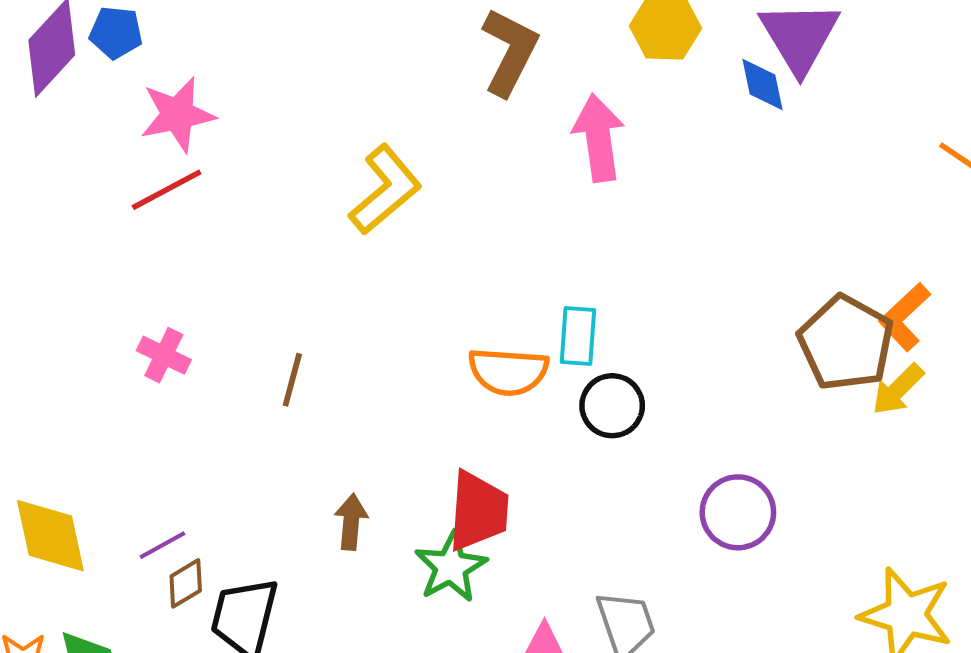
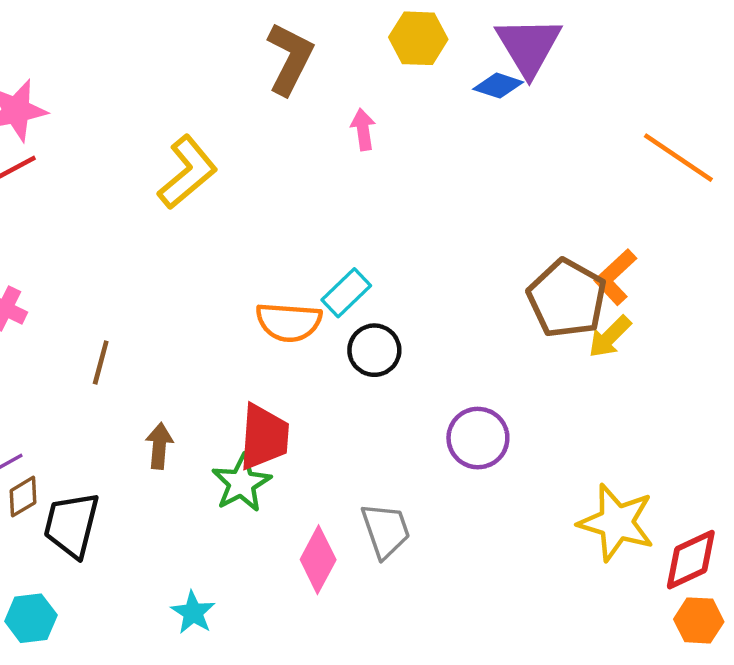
blue diamond: (763, 84) -> (498, 86), turned -60
pink arrow: (598, 138) -> (363, 129), size x0.6
cyan rectangle: (578, 336) -> (346, 293), turned 42
brown line: (292, 380) -> (101, 363), moved

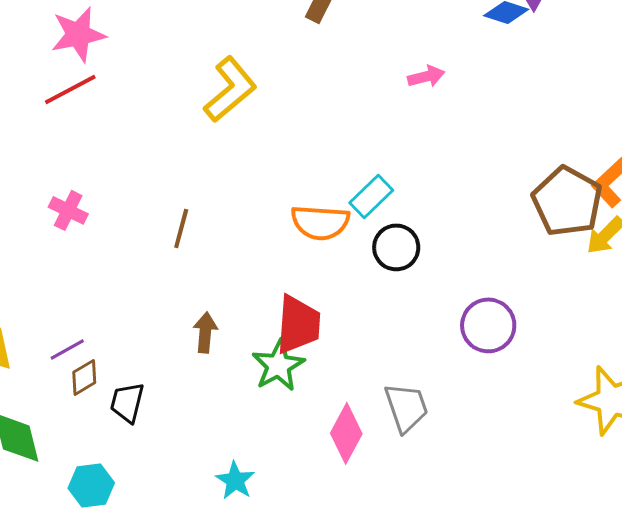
pink arrow: (363, 129) -> (426, 76), moved, turned 84
brown line: (101, 363) -> (181, 228), moved
black trapezoid: (71, 525) -> (127, 402), size x0.7

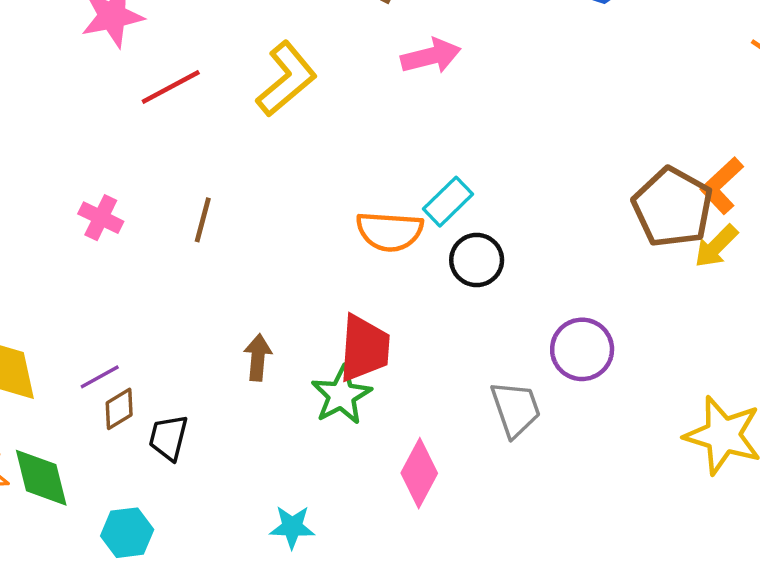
pink arrow: (426, 76) -> (431, 56), moved, size x1.4
red line: (70, 89) -> (171, 87), moved
brown line: (181, 228) -> (203, 220), moved
gray trapezoid: (406, 407) -> (516, 409), moved
cyan star: (235, 480) -> (292, 527), turned -30

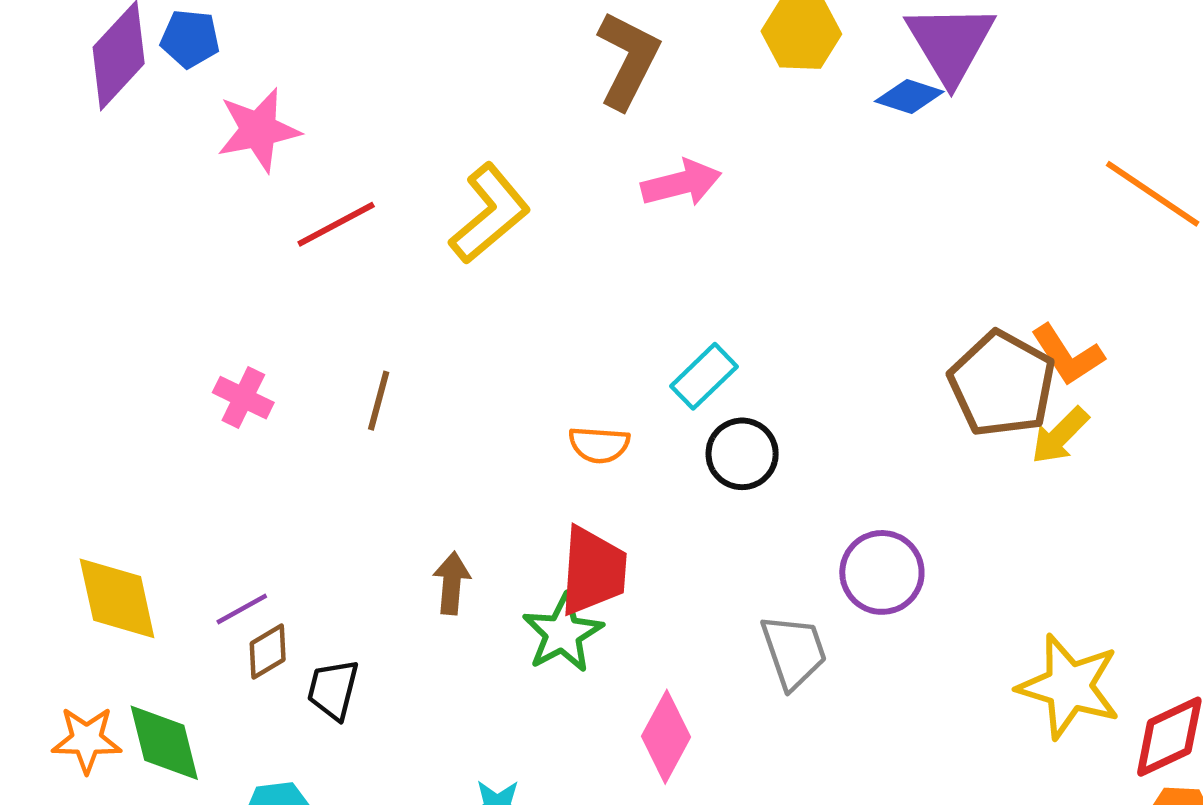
orange L-shape: (722, 186) -> (1067, 355), turned -80
orange semicircle: (390, 231) -> (599, 445), moved, size x0.7

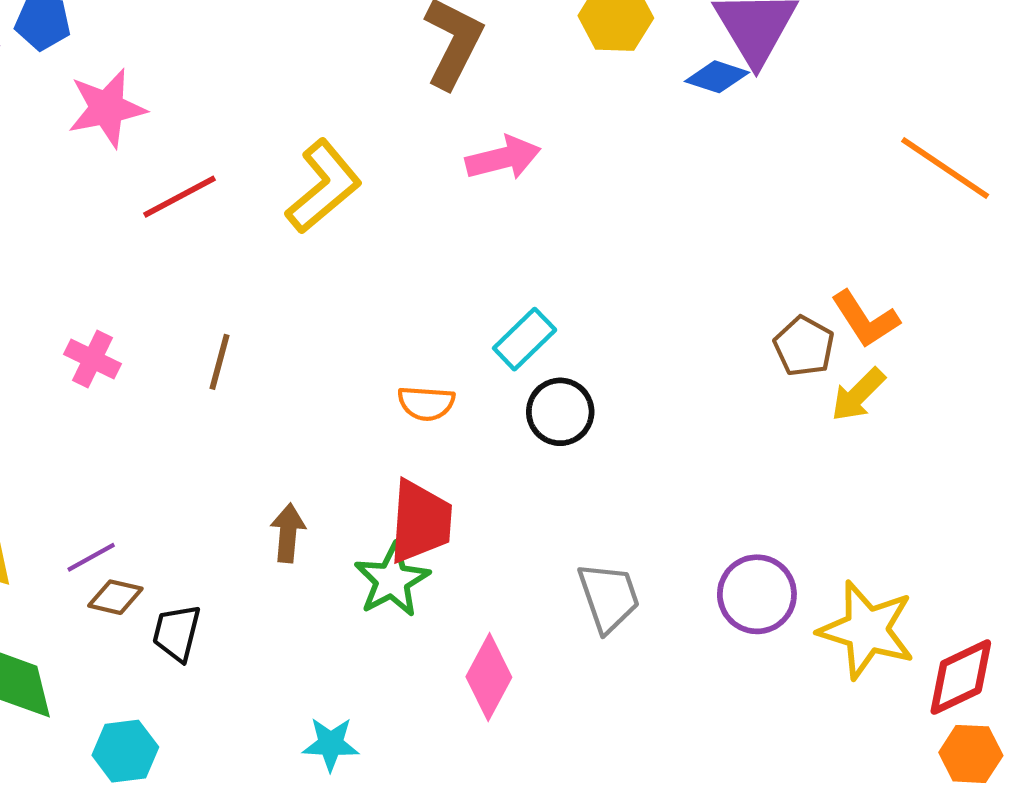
brown pentagon: (1002, 384) -> (804, 346), size x0.6
purple circle: (882, 572) -> (757, 594), moved
brown diamond: (268, 652) -> (115, 597), turned 44

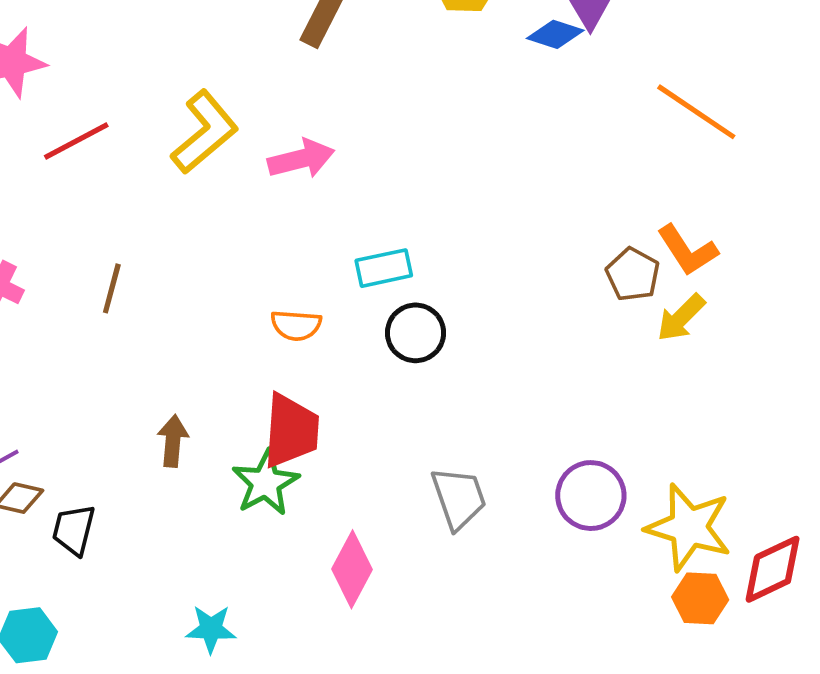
pink arrow: (503, 158) -> (301, 159), moved
orange line: (945, 168) -> (696, 112), moved
cyan rectangle: (525, 339) -> (384, 268), turned 32
orange hexagon: (971, 754) -> (700, 598), moved

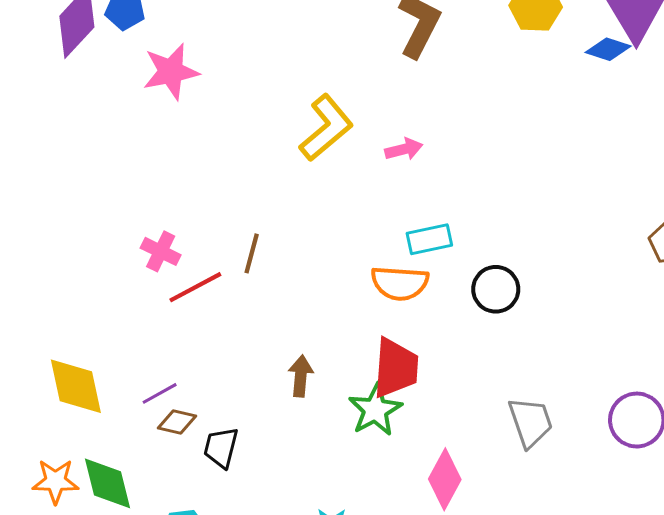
red line: (76, 141) -> (195, 287), moved
pink arrow: (301, 159) -> (404, 149), size x0.7
cyan rectangle: (384, 268) -> (429, 239), moved
orange semicircle: (296, 325) -> (400, 283), size x1.4

